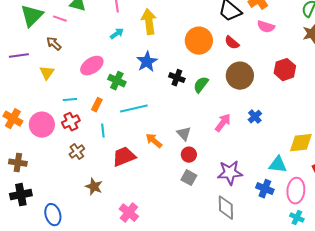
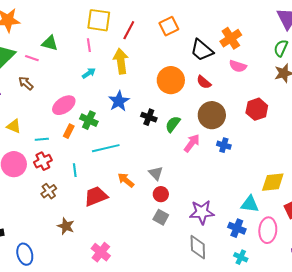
yellow triangle: (47, 73) -> (14, 126), moved, turned -42
orange rectangle: (97, 105) -> (69, 131), moved
blue cross: (255, 117) -> (224, 145), moved, turned -32
pink arrow: (223, 123) -> (192, 143), moved
cyan cross: (297, 218) -> (241, 257), moved

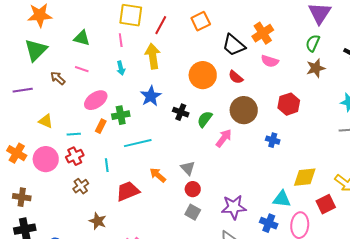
pink line: (32, 58) -> (82, 69), moved
cyan arrow: (89, 73) -> (121, 68), turned 112
green cross: (89, 120) -> (121, 115), turned -36
blue cross: (224, 145) -> (273, 140), moved

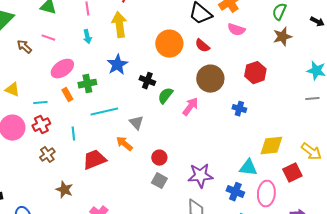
green semicircle: (205, 119) -> (165, 96), moved
orange rectangle: (101, 126) -> (67, 95), turned -56
gray triangle: (188, 168) -> (136, 123), moved

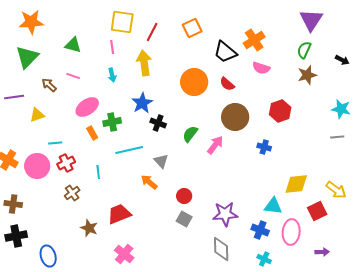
black cross: (147, 81) -> (158, 123), moved
yellow triangle: (12, 90) -> (37, 115), moved, turned -42
cyan line: (40, 103) -> (55, 143), moved
red trapezoid: (94, 160) -> (119, 214), moved

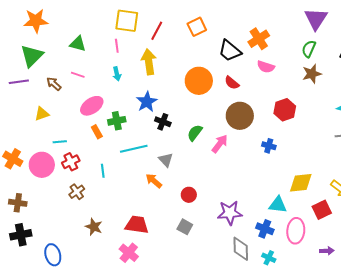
purple line: (14, 97) -> (19, 82), moved
red trapezoid: (119, 214) -> (137, 225), moved, turned 30
gray square: (184, 219) -> (185, 227), moved
gray diamond: (221, 249) -> (241, 249), moved

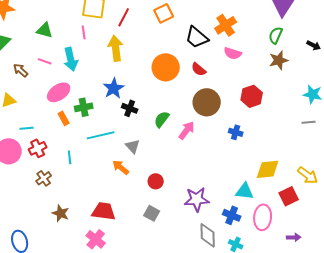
cyan arrow: (117, 74) -> (71, 59), moved, size x1.6

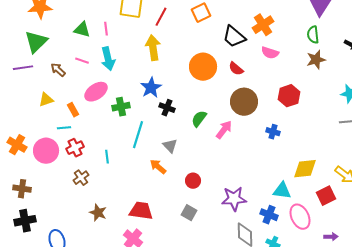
pink line: (84, 32) -> (106, 29), moved
green semicircle: (276, 35) -> (313, 35), turned -30
orange rectangle: (64, 118) -> (73, 110), moved
cyan line: (101, 135) -> (138, 135), turned -60
pink ellipse: (263, 217) -> (300, 217), turned -30

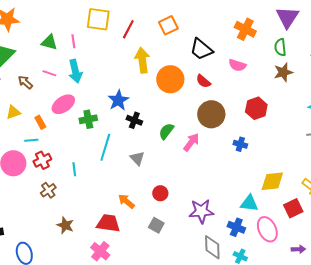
orange cross: (263, 25) -> (245, 29), moved, turned -30
yellow arrow: (153, 48) -> (142, 60), moved
orange arrow: (158, 167) -> (126, 201), moved

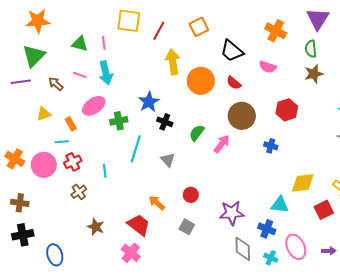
red trapezoid: (108, 223) -> (139, 225), turned 30
pink ellipse: (267, 229) -> (296, 247), moved

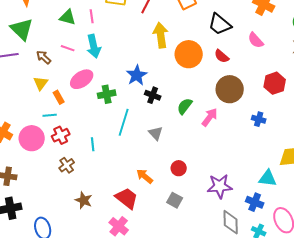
green triangle: (34, 56) -> (22, 29), turned -30
pink semicircle: (268, 67) -> (256, 40), turned 30
yellow triangle: (44, 114) -> (41, 83), moved, turned -35

